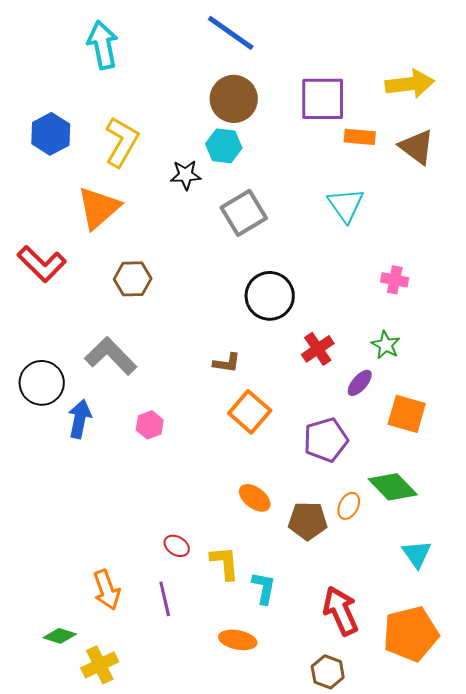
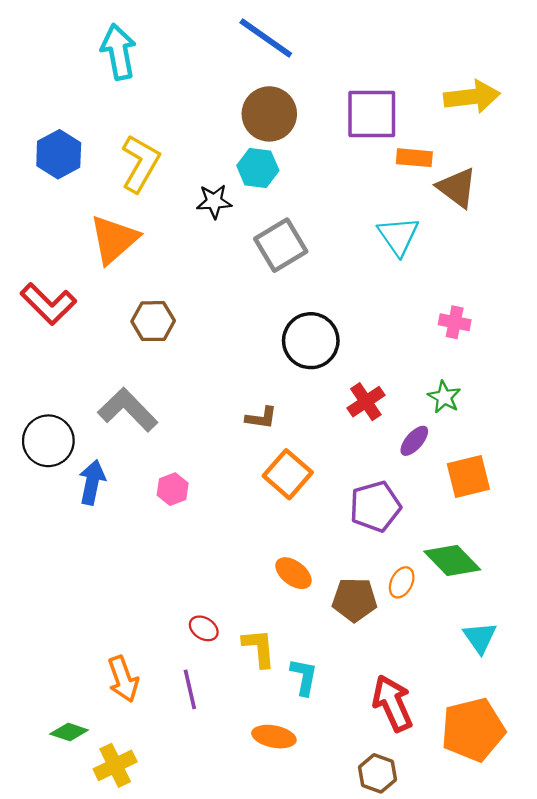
brown triangle: (417, 147) -> (457, 188), moved
orange square: (407, 414) -> (468, 476), turned -30

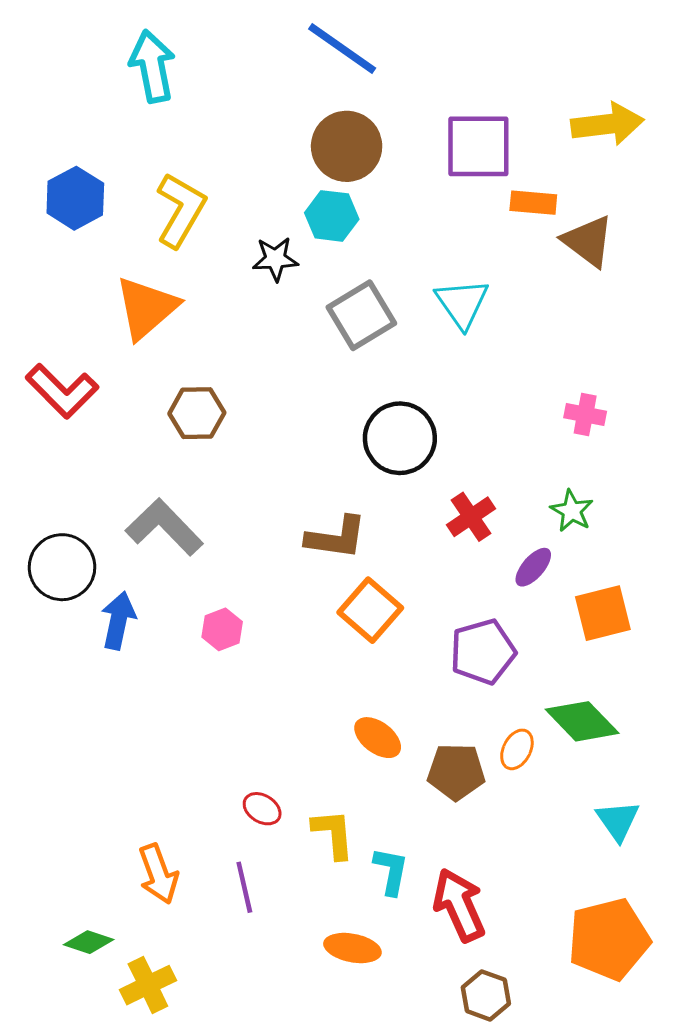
cyan triangle: (398, 236) -> (462, 303), moved
brown L-shape: (261, 418) -> (336, 538), size x1.5
red arrow: (392, 703) -> (459, 905), moved

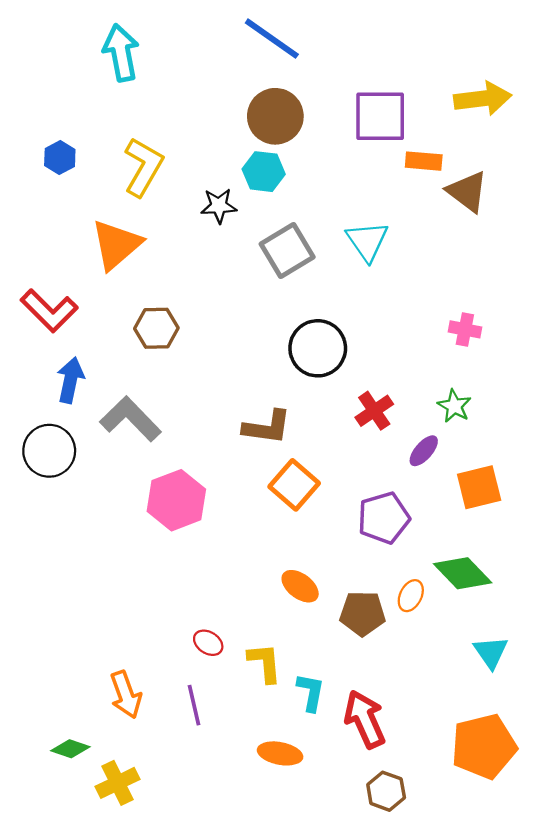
blue hexagon: (75, 198) -> (60, 157), size x0.7
blue arrow: (118, 621) -> (70, 380), moved
pink hexagon: (222, 629) -> (176, 500), size x1.8

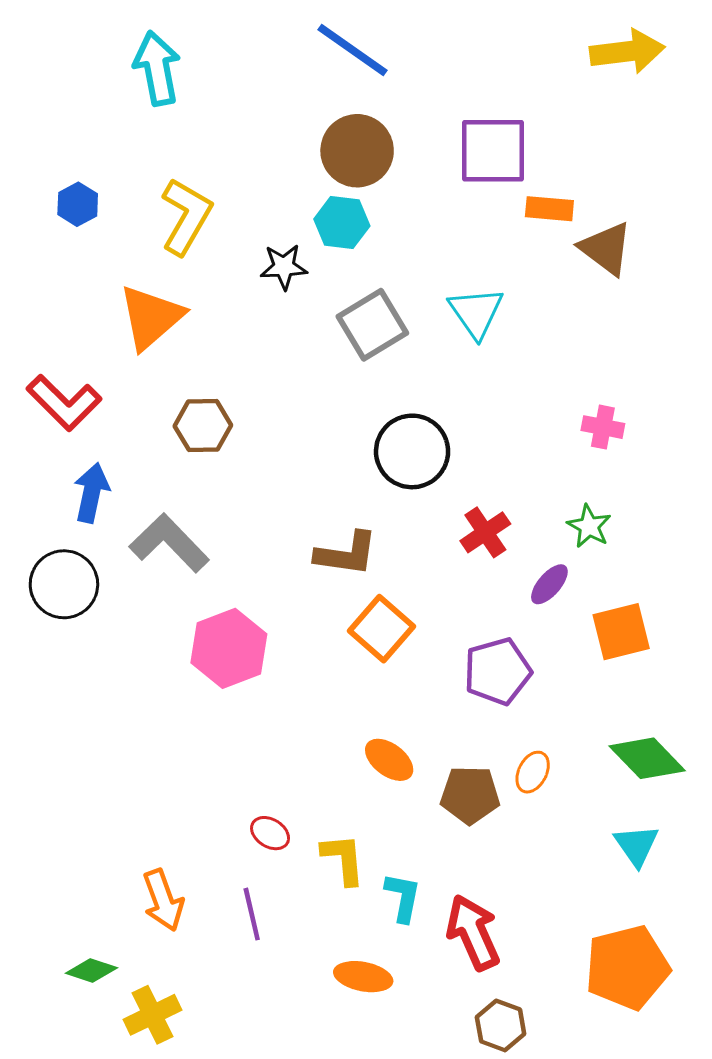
yellow arrow: (483, 99) -> (627, 51), moved
green diamond: (463, 573) -> (647, 758), moved

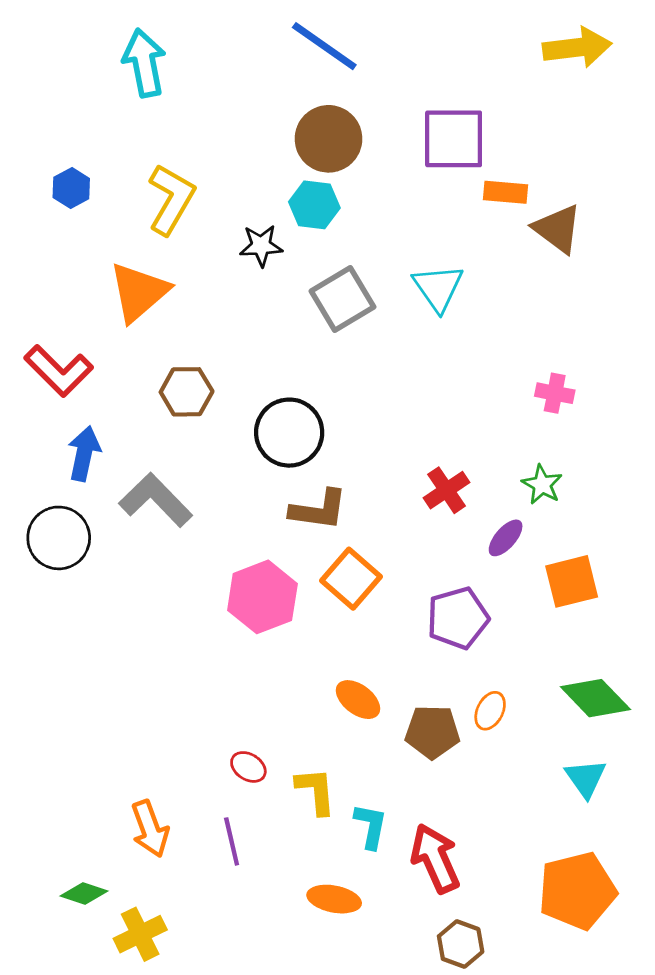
black circle: (412, 451) -> (289, 433), moved
pink hexagon: (229, 648) -> (262, 597), moved

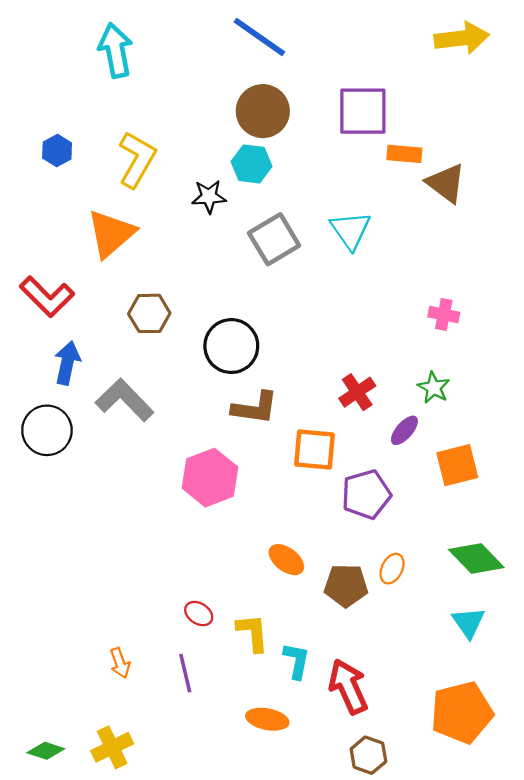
orange square: (351, 579) -> (314, 449), moved, turned -36
orange arrow: (150, 829) -> (120, 663), size x0.7
green diamond: (84, 893) -> (46, 751), moved

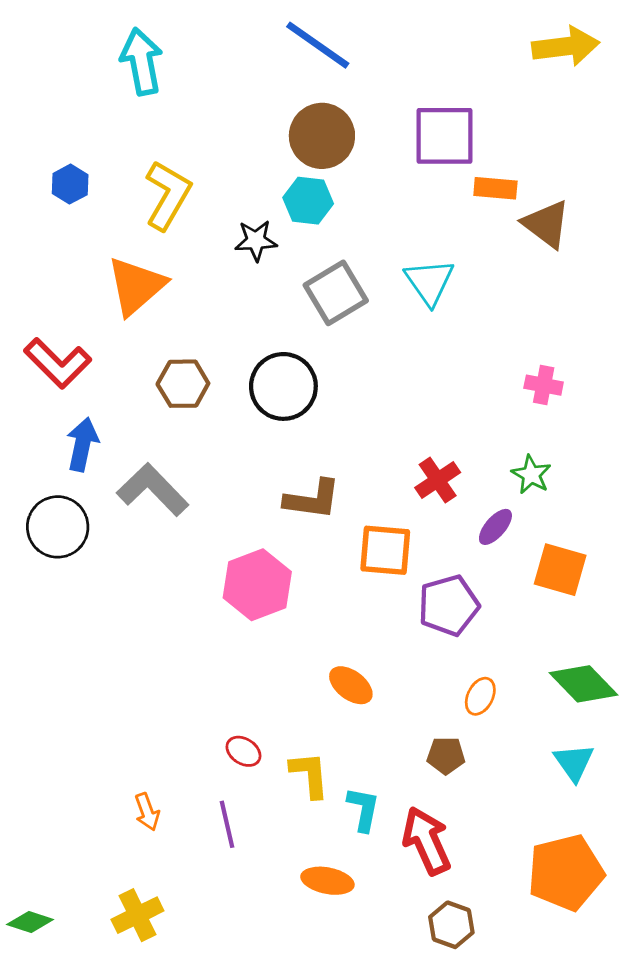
black circle: (231, 346) -> (283, 386), moved
orange square: (457, 465) -> (560, 570), turned 30
brown pentagon: (346, 585) -> (446, 755), moved, size x0.7
green diamond: (46, 751) -> (30, 922), moved

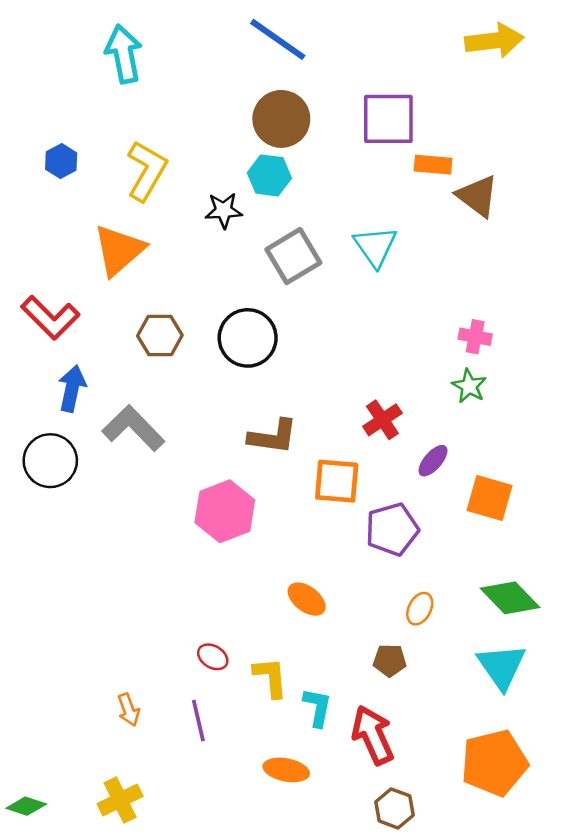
green star: (531, 475) -> (469, 386), moved
cyan triangle: (574, 762) -> (502, 666), size x1.4

